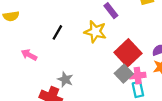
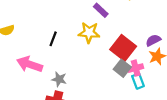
pink arrow: (29, 55) -> (30, 64), size x1.6
gray star: (65, 79) -> (59, 79), moved

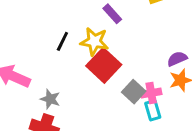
black line: (53, 39) -> (62, 41), moved
red square: (123, 48) -> (104, 65), moved

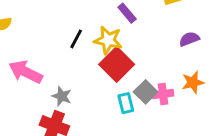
purple semicircle: (177, 59) -> (189, 39), moved
cyan rectangle: (153, 110) -> (126, 103), moved

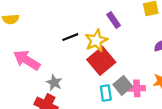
black line: (76, 39) -> (70, 37), turned 35
yellow star: (108, 40) -> (96, 41), turned 30

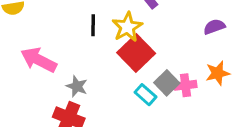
black line: (70, 37) -> (93, 25), turned -63
cyan rectangle: (106, 93) -> (145, 95), turned -35

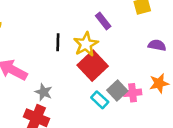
purple semicircle: (214, 27) -> (157, 45), turned 30

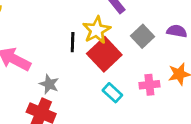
black line: (58, 42) -> (73, 42), moved
gray square: (117, 91) -> (143, 36), moved

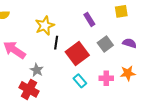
yellow star: (97, 30) -> (45, 26), moved

